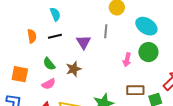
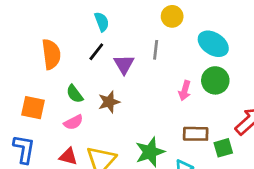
cyan semicircle: (55, 14) -> (102, 22), moved
orange semicircle: (32, 36) -> (51, 54), size x1.5
black line: (55, 36) -> (96, 52), moved, turned -40

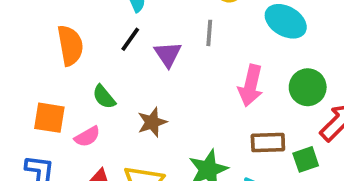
green circle: (215, 80) -> (308, 87), moved
pink arrow: (185, 91) -> (251, 86), size x1.5
brown star: (109, 102) -> (152, 122), moved
pink semicircle: (73, 122) -> (87, 137), moved

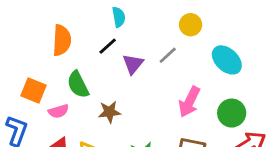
gray line: (209, 33) -> (168, 55), turned 30
green semicircle: (104, 97) -> (78, 85), size x1.4

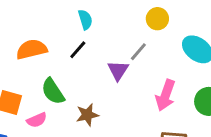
orange semicircle: (62, 40) -> (32, 49), turned -100
purple triangle: (133, 64) -> (118, 70), moved

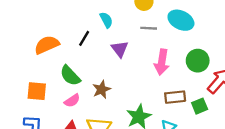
cyan semicircle: (85, 20) -> (106, 20), moved
gray line: (138, 52) -> (149, 28), moved, turned 63
pink semicircle: (37, 120) -> (72, 101), moved

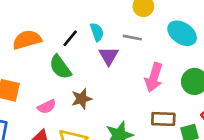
cyan semicircle: (106, 20) -> (97, 32), moved
gray line: (149, 28) -> (132, 38), moved
green semicircle: (70, 76) -> (60, 67), moved

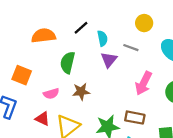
black line: (70, 38) -> (81, 28), moved
green semicircle: (60, 67) -> (68, 63), turned 40
brown rectangle: (163, 119) -> (135, 118), moved

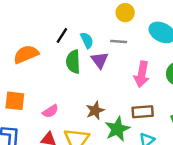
green semicircle: (68, 63) -> (73, 62), moved
brown star: (81, 92) -> (95, 110), moved

